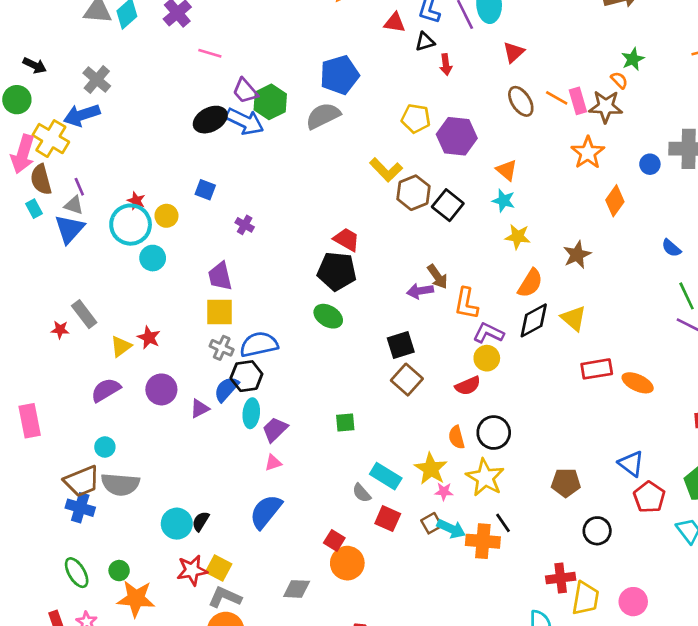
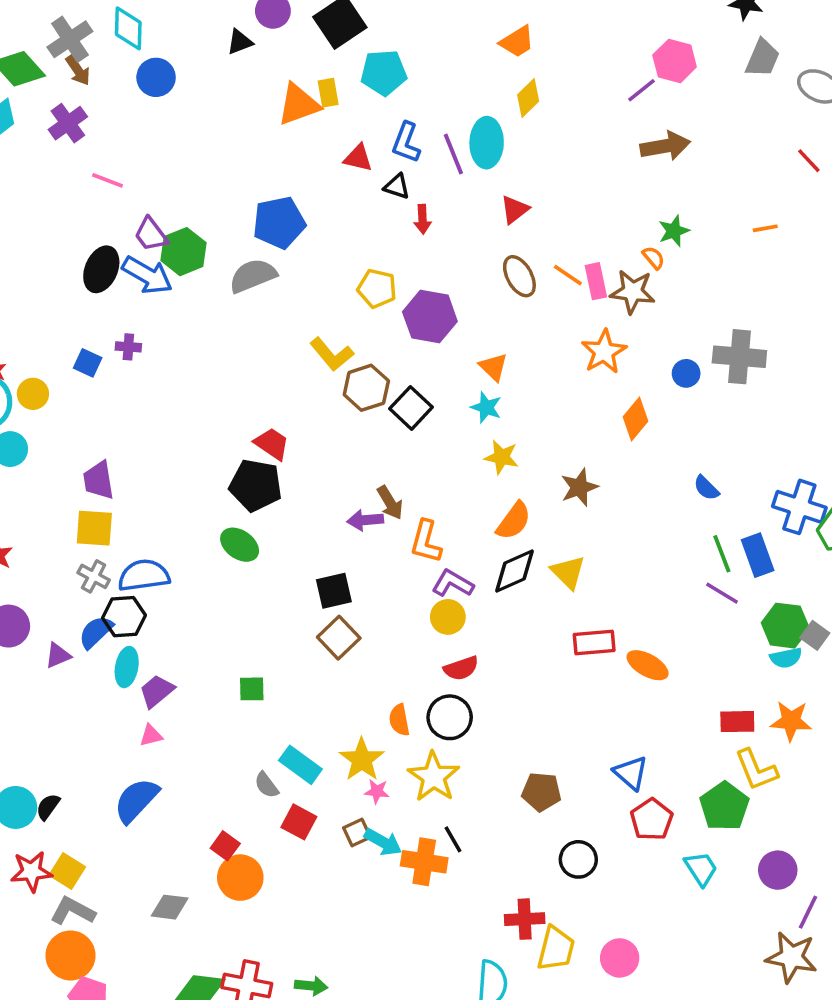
black triangle: (425, 42) -> (397, 187), turned 30
black ellipse: (210, 120) -> (101, 269), turned -44
purple cross: (245, 225) -> (128, 347), moved, turned -30
red semicircle: (468, 386) -> (461, 668), moved

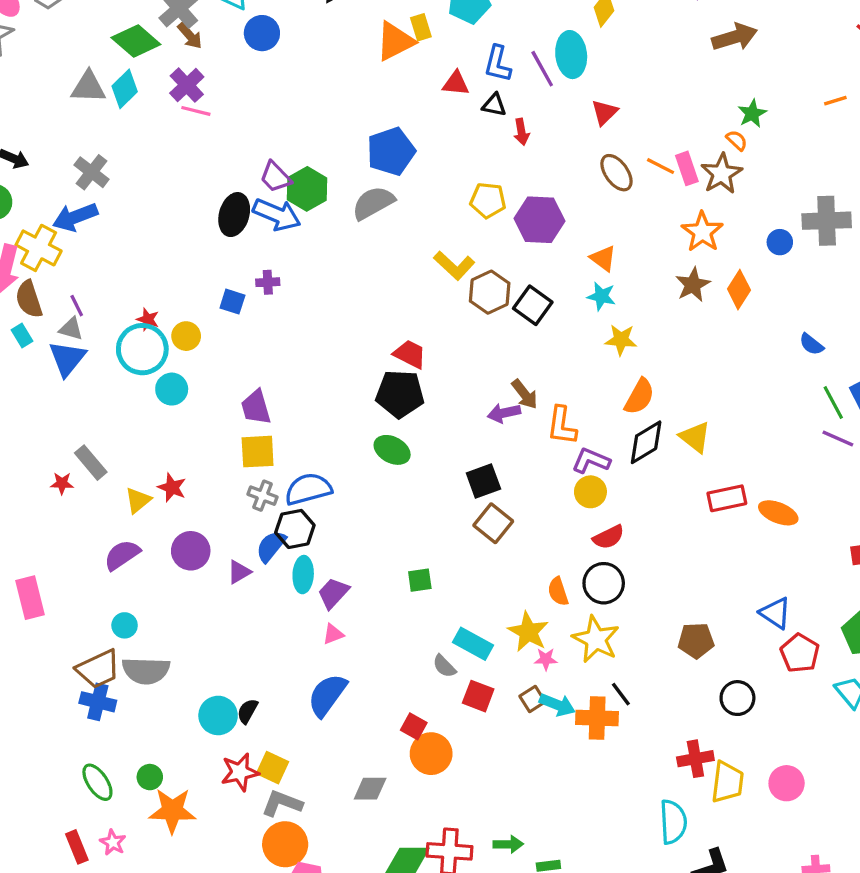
pink line: (107, 180) -> (196, 111), moved
brown star: (633, 292) -> (722, 174), turned -30
brown star: (579, 487) -> (693, 285), moved

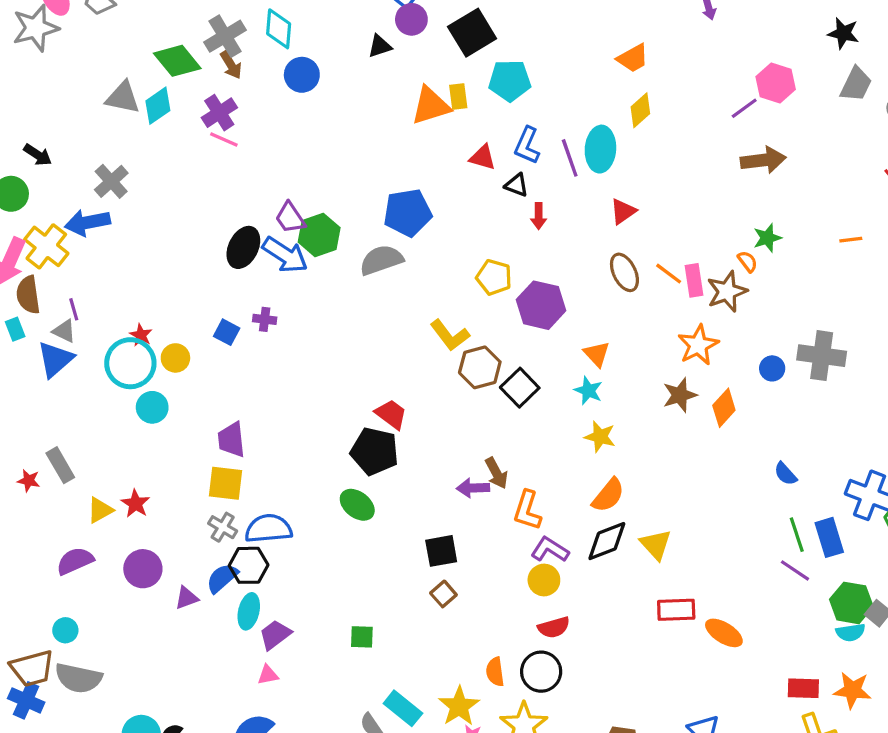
brown square: (493, 523) -> (443, 594), size x0.7

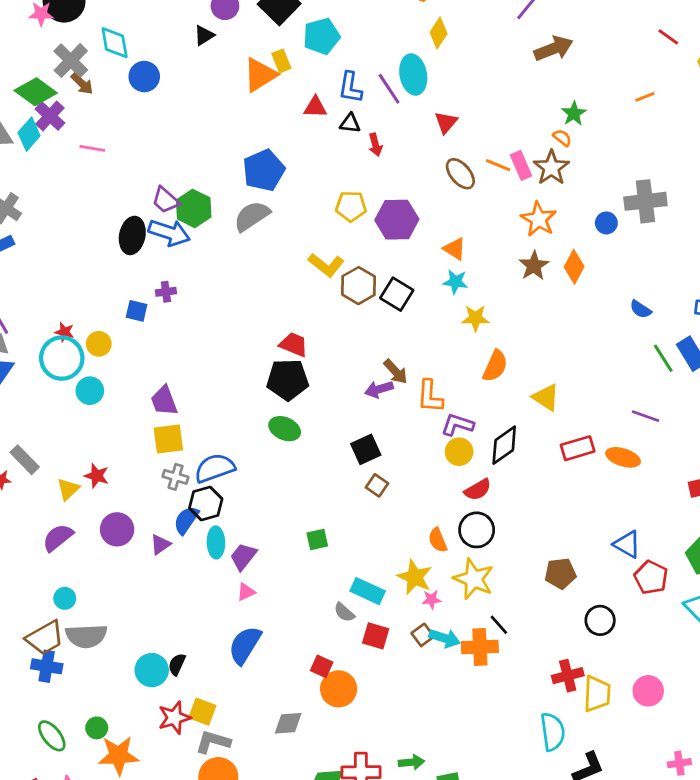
purple cross: (219, 113) -> (50, 116), moved
black diamond: (607, 541) -> (504, 445), moved
purple line: (795, 570) -> (646, 416), moved

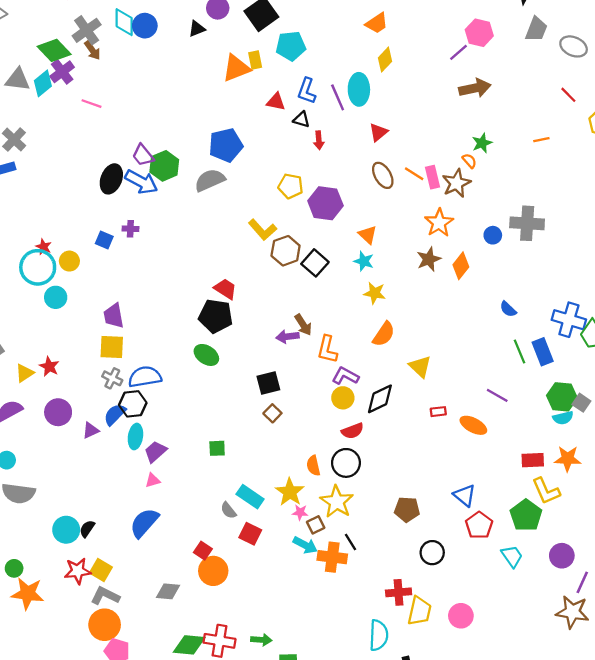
blue circle: (144, 77) -> (145, 26), moved
red rectangle: (578, 448) -> (438, 412), size x0.6
brown square: (423, 635) -> (316, 525), moved

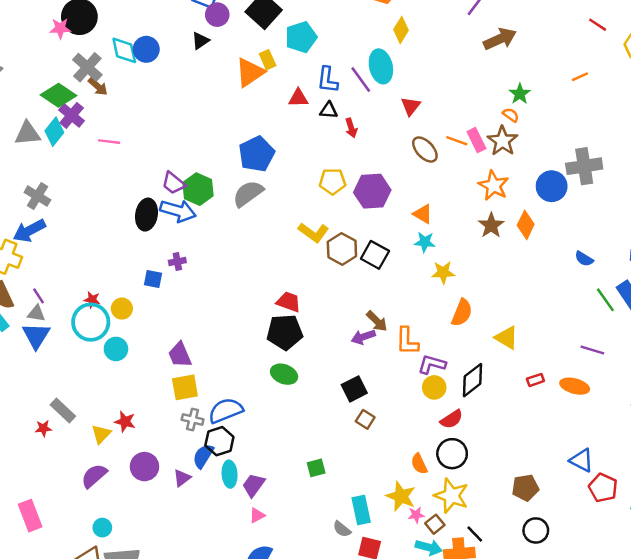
blue circle: (493, 235) -> (552, 186), size x1.6
cyan rectangle: (250, 497) -> (361, 510), turned 56
black circle: (432, 553) -> (536, 530), moved

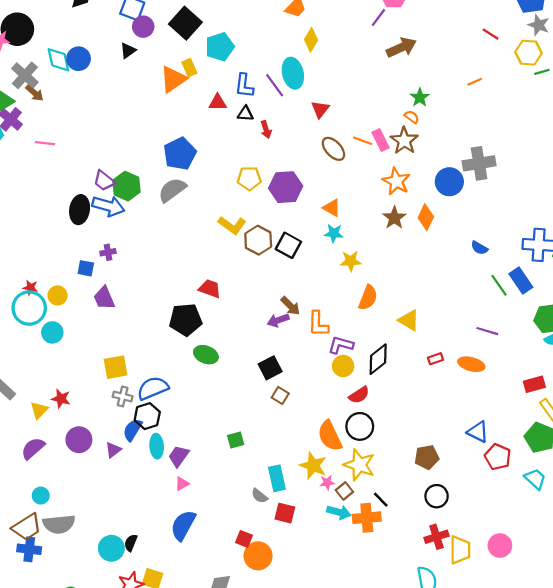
black pentagon: (285, 332) -> (186, 320), moved
purple trapezoid: (180, 355) -> (104, 298), moved
orange semicircle: (419, 464) -> (330, 436), size x1.6

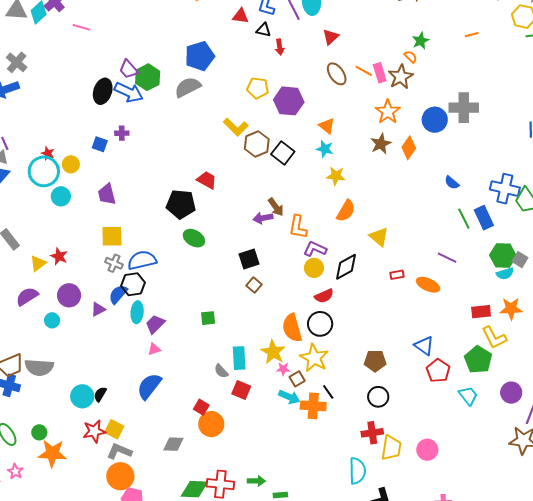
purple trapezoid: (104, 298) -> (107, 194), moved
cyan circle: (41, 496) -> (52, 320), moved

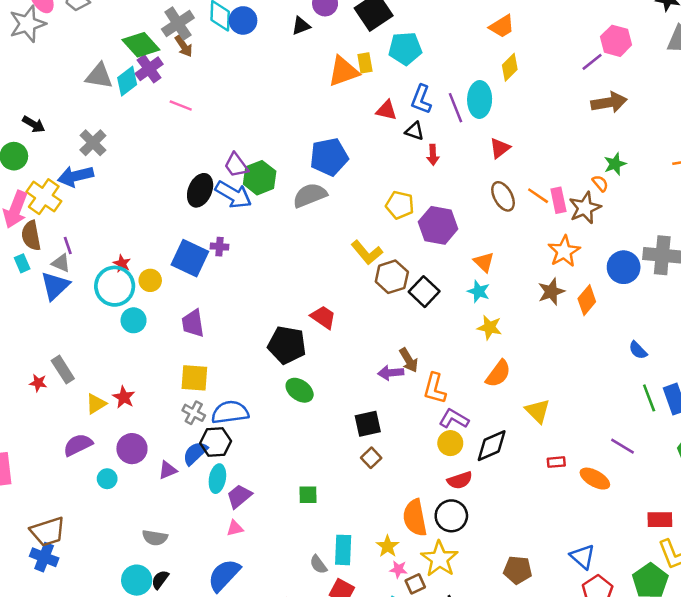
blue square: (100, 144) -> (190, 258), size x1.8
yellow star: (273, 352) -> (388, 546), size x0.7
gray semicircle: (39, 367) -> (155, 538), moved, size x0.7

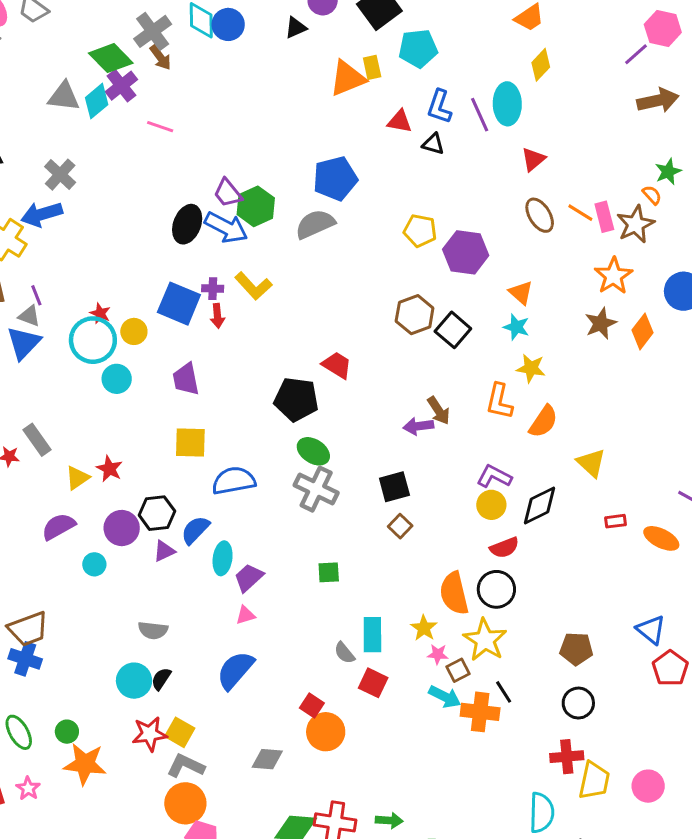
red arrow: (433, 155) -> (217, 316), moved
yellow L-shape: (367, 252) -> (253, 286), moved
orange L-shape: (435, 388) -> (499, 401), moved
gray cross: (194, 413) -> (316, 489), moved, size x1.6
black hexagon: (216, 442) -> (157, 513), moved

